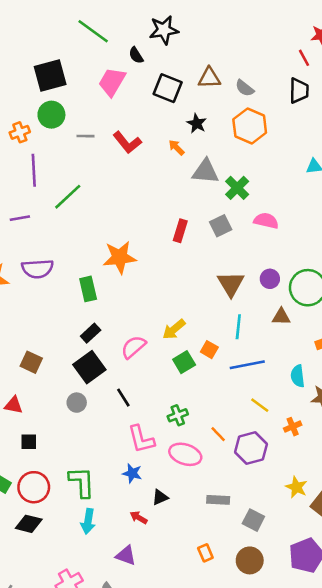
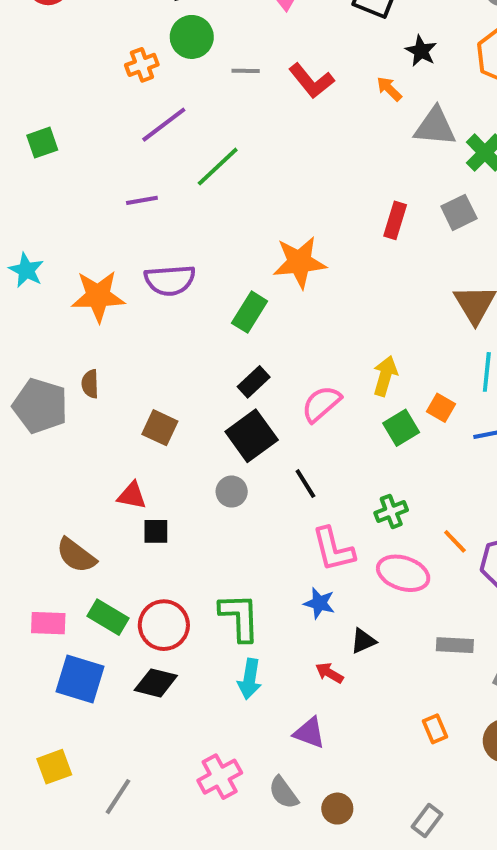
purple line: (34, 170) -> (164, 125), turned 56
green rectangle: (88, 289) -> (250, 312), turned 45
yellow arrow: (174, 329) -> (385, 376), turned 145
black square: (29, 442) -> (156, 531), moved

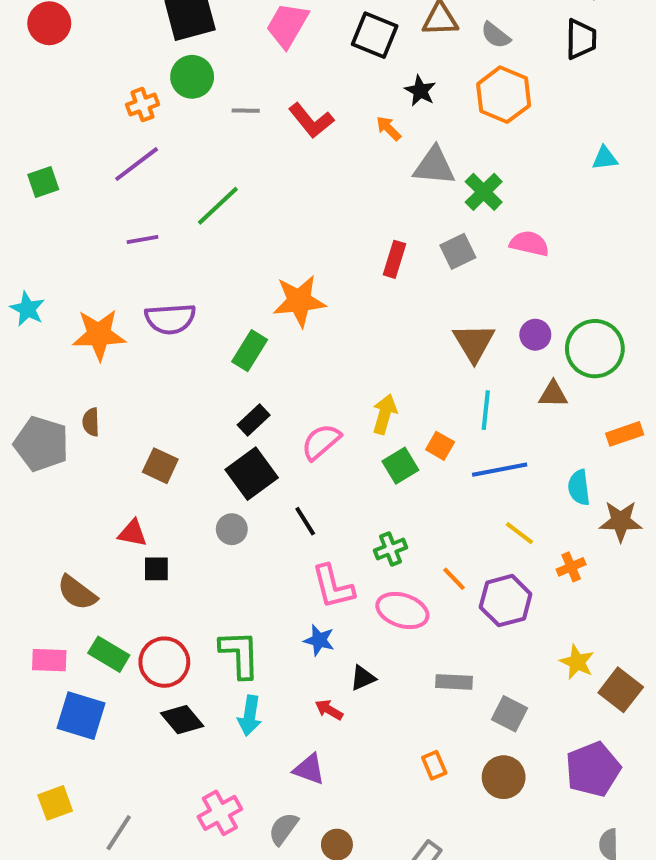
purple line: (164, 125) -> (137, 164), moved
black diamond: (156, 683) -> (182, 720), moved, turned 36
gray semicircle: (283, 793) -> (283, 829), turned 72

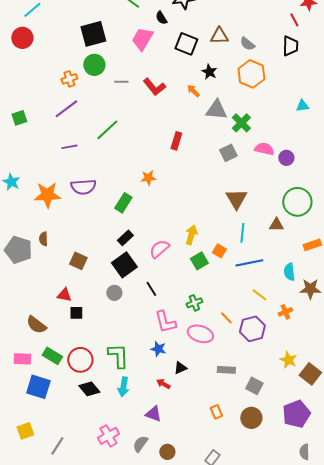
red rectangle: (394, 259) -> (176, 141), moved
orange star: (299, 301) -> (148, 178), size x0.6
purple circle: (535, 335) -> (286, 158), moved

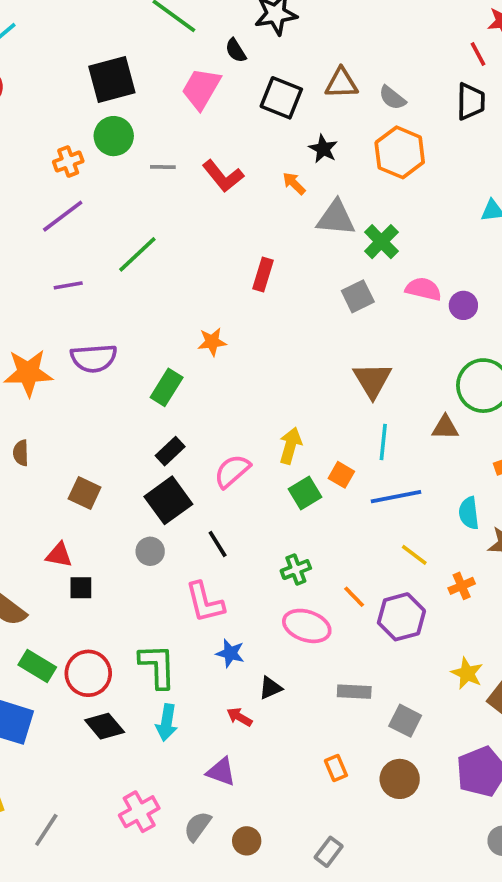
pink L-shape: (165, 322) -> (205, 602), moved

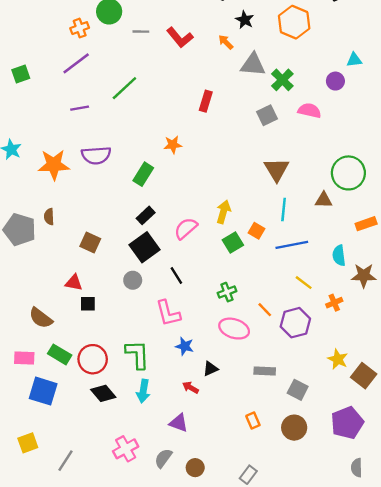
purple circle: (463, 305) -> (335, 81), moved

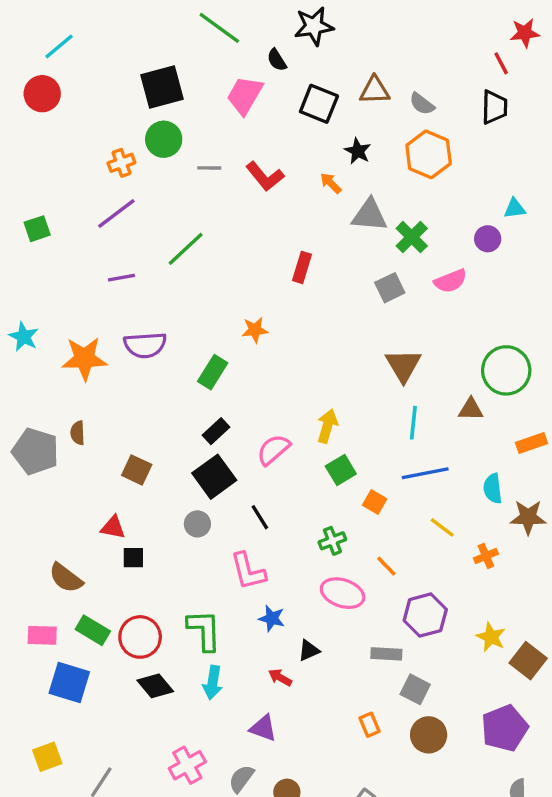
pink semicircle: (309, 111) -> (451, 281), turned 145
orange square: (256, 231) -> (375, 502), moved
purple hexagon: (295, 323) -> (425, 615), moved
gray square: (298, 390) -> (415, 689), moved

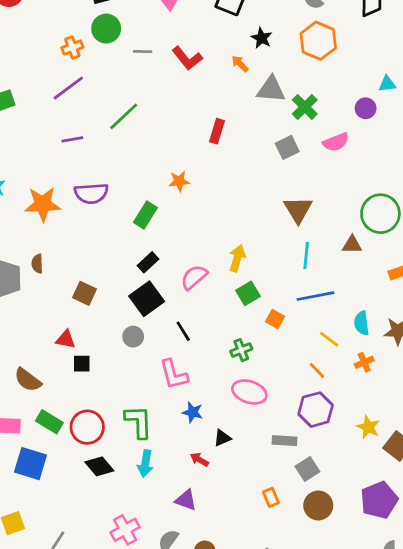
cyan semicircle: (493, 489) -> (361, 323), moved
orange line: (386, 566) -> (317, 370), moved
gray square: (415, 689) -> (307, 469), turned 30

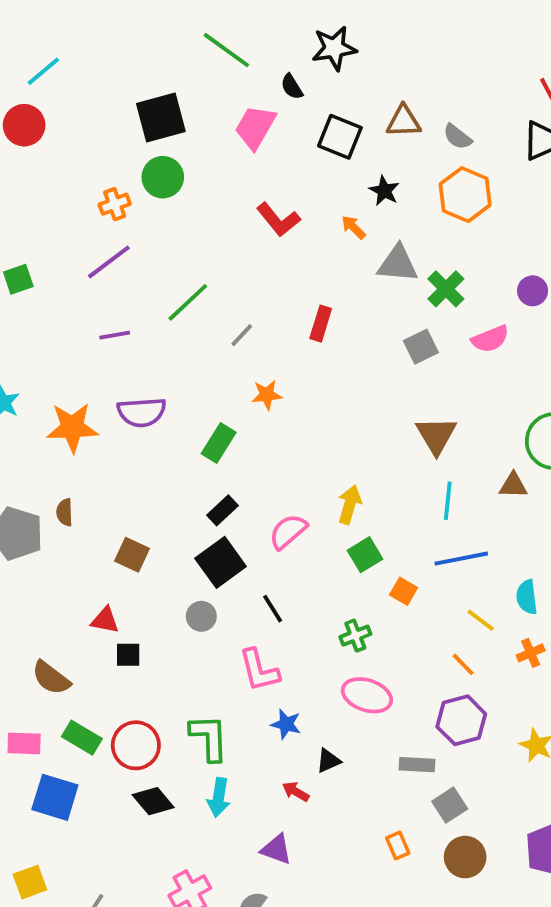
gray line: (143, 52) -> (242, 335), moved, turned -48

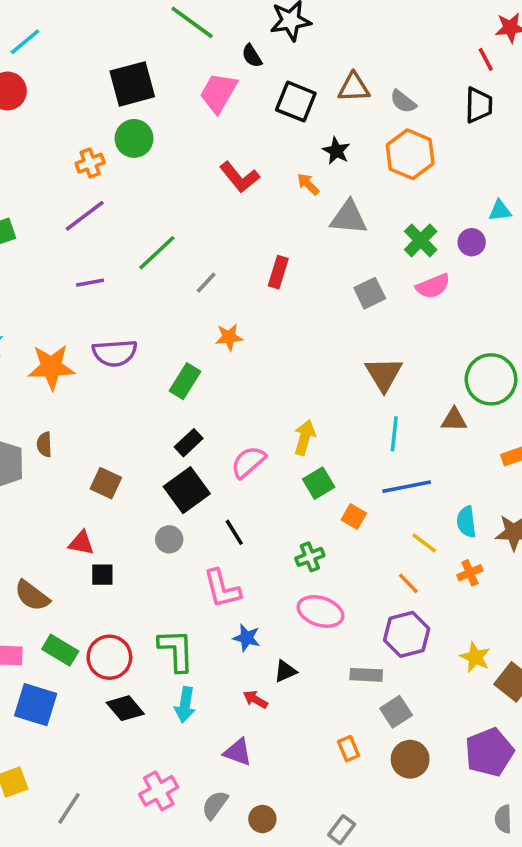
green cross: (446, 289) -> (421, 240), moved

